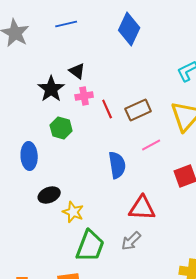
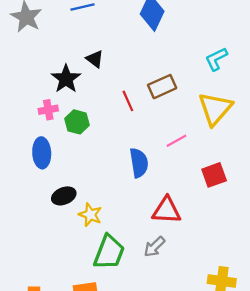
pink cross: (84, 96) -> (48, 110), moved
brown rectangle: (138, 110) -> (162, 87), moved

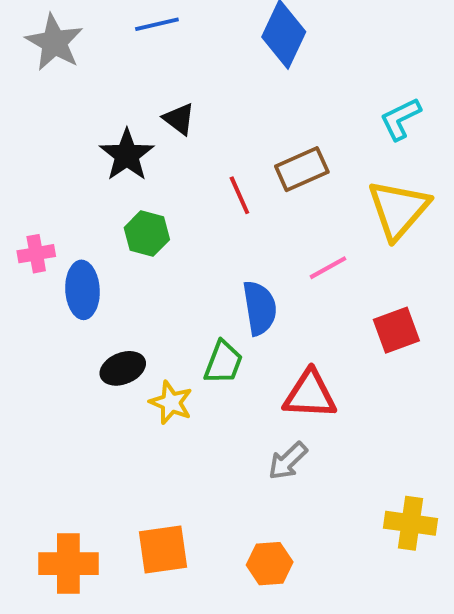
pink cross: (48, 110) -> (36, 254), moved
green trapezoid: (109, 252) -> (223, 362), moved, size x0.7

